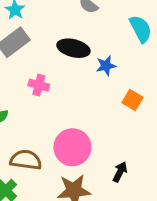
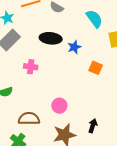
pink circle: (72, 147) -> (59, 106), size x0.6
black arrow: (120, 172) -> (93, 126), moved

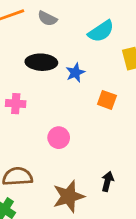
cyan semicircle: (94, 19) -> (101, 31), turned 96
pink circle: (59, 106) -> (59, 138), moved

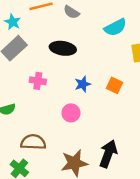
blue star: (75, 73) -> (83, 84), moved
black arrow: (107, 181) -> (108, 154), size x1.6

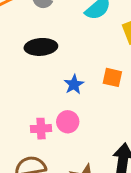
pink cross: (38, 81) -> (41, 129), moved

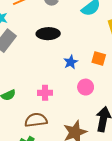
pink circle: (68, 122) -> (86, 87), moved

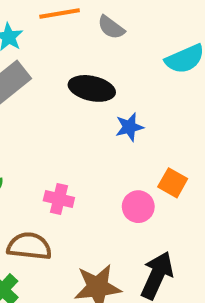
orange square: (99, 58) -> (173, 183), moved
blue star: (71, 62) -> (129, 127), moved

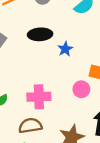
pink cross: (59, 199) -> (39, 97), size x1.5

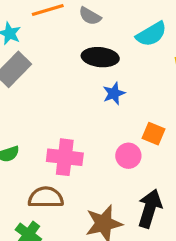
black ellipse: (40, 34) -> (100, 57), moved

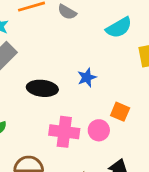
black ellipse: (100, 57) -> (42, 88), moved
pink cross: (65, 157) -> (64, 132), moved

